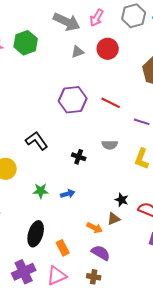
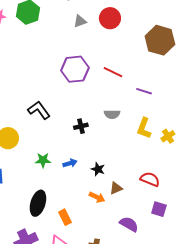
black cross: (79, 157) -> (81, 126), turned -32
black star: (122, 200) -> (98, 169), moved
purple semicircle: (101, 253) -> (129, 224), moved

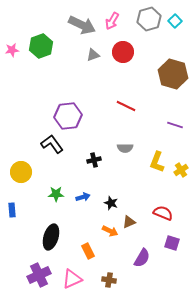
purple hexagon: (75, 69) -> (68, 116), moved
purple line: (144, 91) -> (175, 125), moved
orange rectangle: (65, 217) -> (88, 251), moved
purple semicircle: (129, 224) -> (142, 258), turned 90

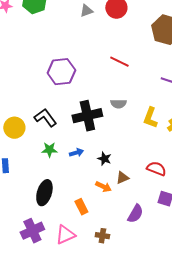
black L-shape: (52, 144) -> (45, 118), moved
black cross: (94, 160) -> (87, 116), size x2.0

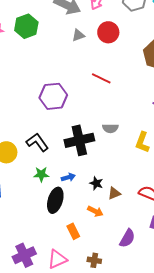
red line: (119, 62) -> (101, 78), moved
brown triangle: (122, 178) -> (114, 193), moved
black ellipse: (44, 193) -> (55, 200), moved

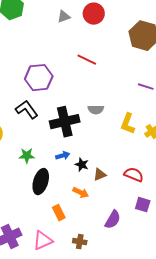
black L-shape: (37, 142) -> (27, 110), moved
blue arrow: (68, 177) -> (63, 156), moved

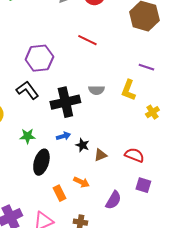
yellow L-shape: (128, 124) -> (128, 90), moved
orange arrow: (81, 193) -> (81, 182), moved

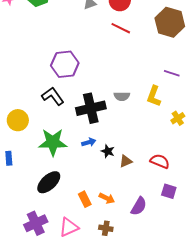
red line: (87, 40) -> (121, 28), moved
green star: (27, 136) -> (53, 142), size x1.8
black ellipse: (41, 162) -> (49, 182), moved, turned 30
orange arrow: (81, 182) -> (107, 198), moved

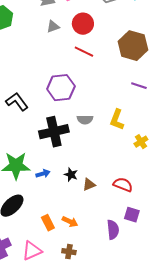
purple hexagon: (65, 64) -> (61, 88), moved
purple line: (172, 73) -> (139, 86), moved
black L-shape: (53, 96) -> (17, 102), moved
blue arrow: (89, 142) -> (43, 174), moved
purple semicircle: (139, 206) -> (113, 230), moved, turned -36

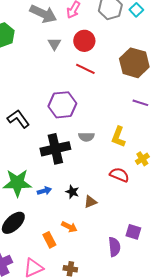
gray triangle: (53, 27) -> (54, 44), turned -40
red semicircle: (123, 185) -> (119, 175), moved
orange arrow: (70, 222) -> (69, 227), moved

